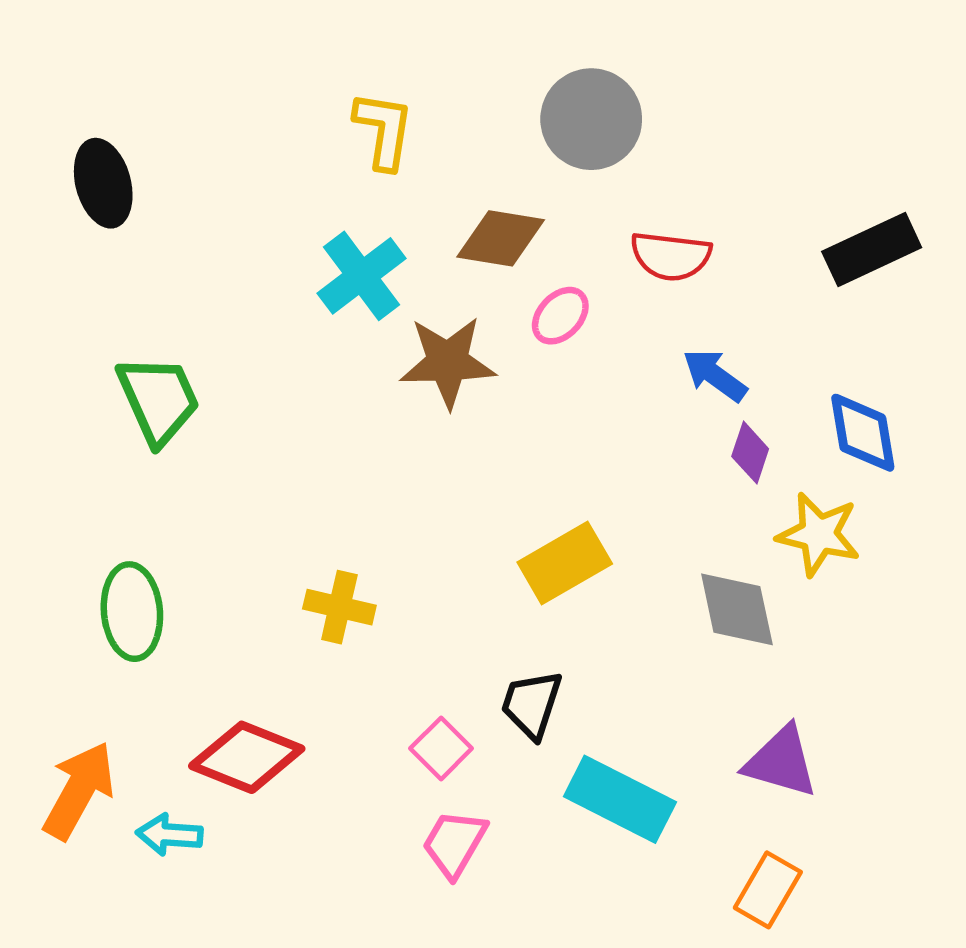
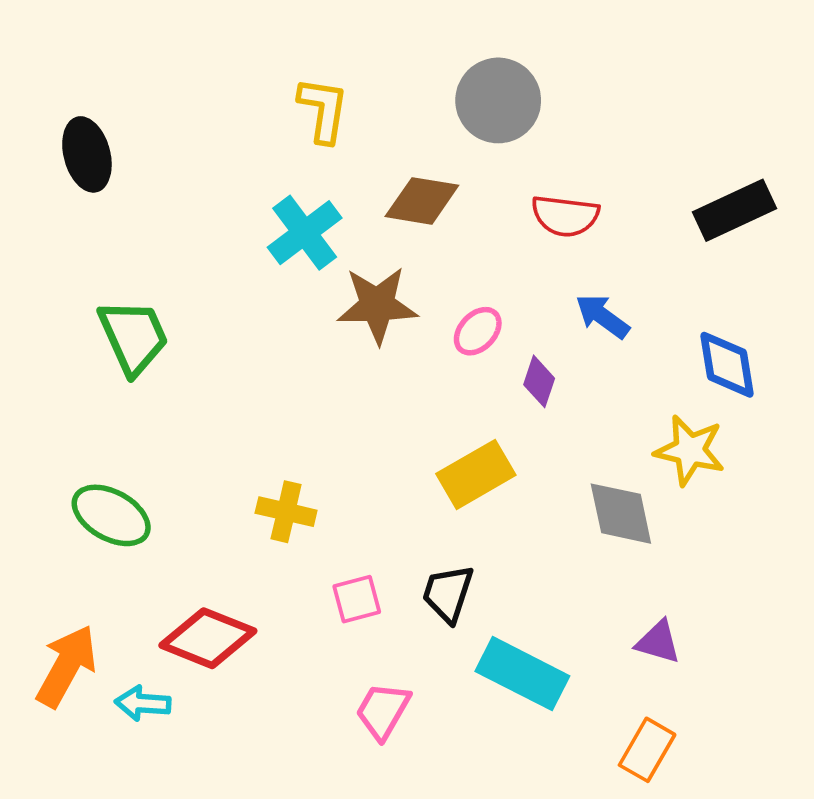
pink ellipse: (560, 316) -> (478, 331), moved
purple diamond: (750, 453) -> (539, 381), moved
green ellipse: (132, 612) -> (111, 515), turned -56
pink square: (441, 748) -> (357, 599), moved, turned 30
purple triangle: (781, 762) -> (658, 642), size x0.7

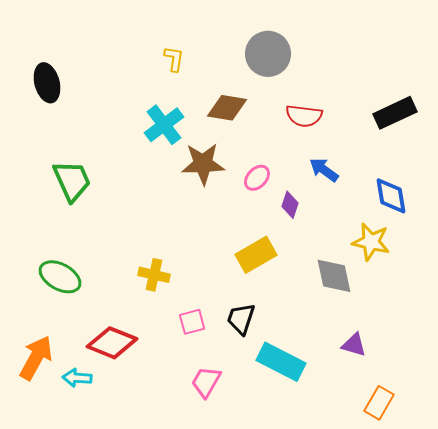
yellow L-shape: (323, 110) -> (174, 59), size x0.7
orange rectangle: (647, 750) -> (379, 403), moved

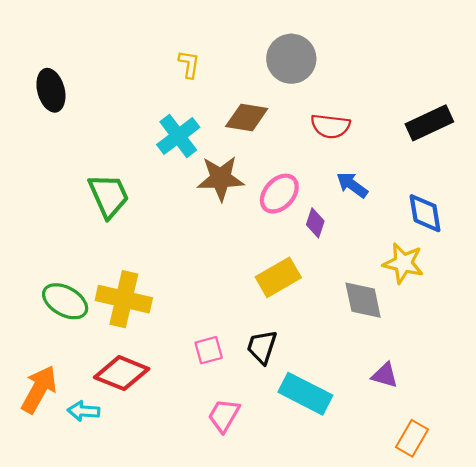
pink ellipse: (257, 178) -> (279, 194), size x1.4
green trapezoid: (72, 181) -> (109, 196), moved
yellow cross: (154, 275) -> (124, 299), moved, size x1.6

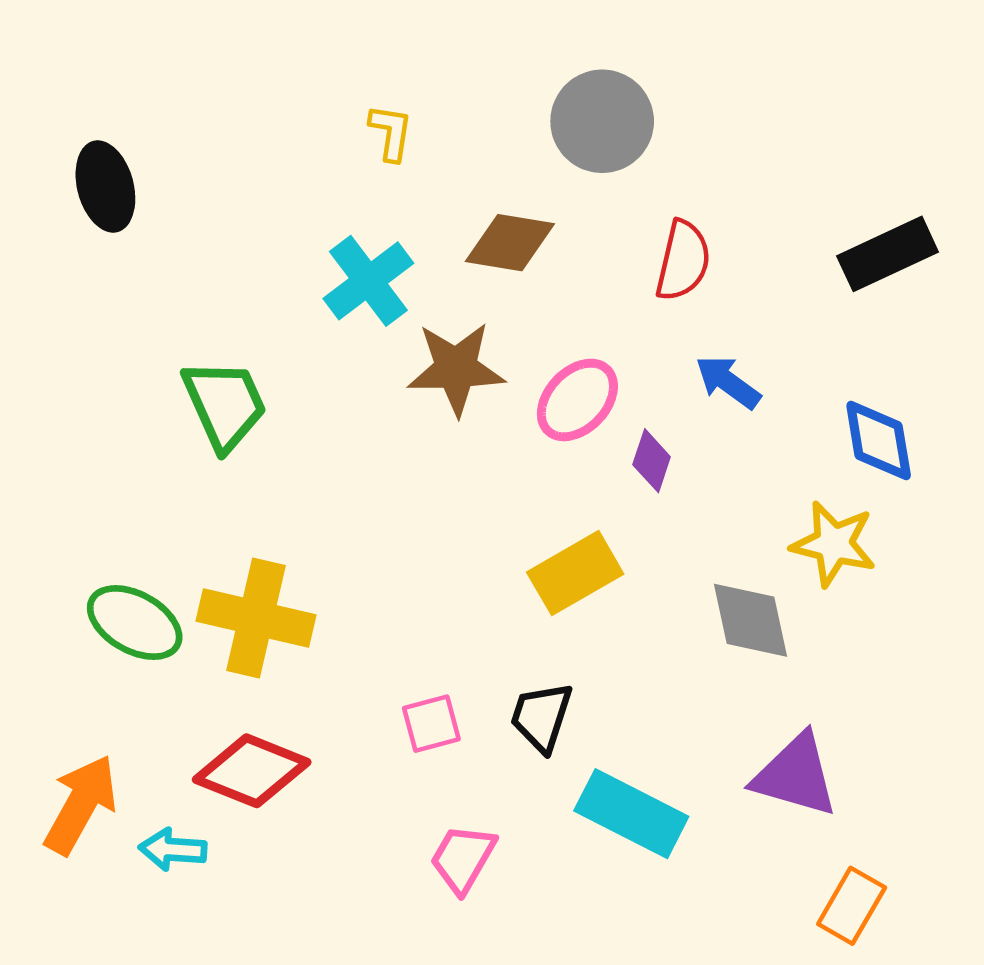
red semicircle: (330, 126) -> (683, 261), turned -84
purple triangle: (385, 375) -> (795, 775), size x1.6

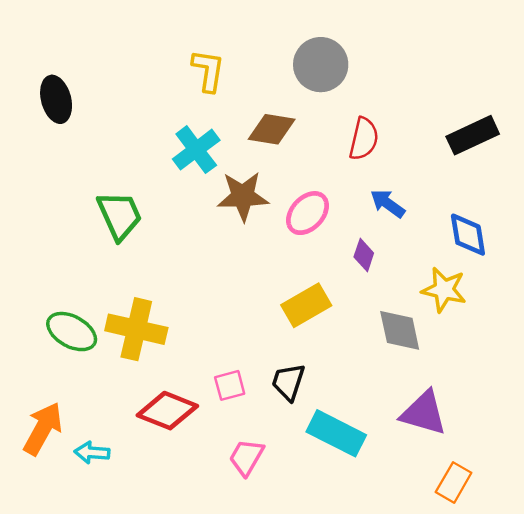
yellow L-shape: (391, 133) -> (208, 71), size x1.4
purple diamond: (652, 461) -> (364, 255), moved
red diamond: (252, 771) -> (167, 411), moved

